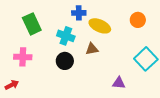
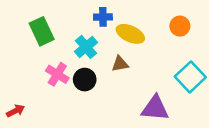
cyan cross: (66, 36) -> (86, 47), turned 30
pink cross: (23, 57) -> (57, 74), moved, turned 30
purple triangle: (119, 83) -> (155, 108), size x1.6

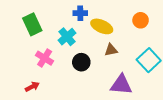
brown triangle: (120, 64) -> (111, 50), moved
black circle: (85, 80) -> (81, 62), moved
red arrow: (16, 111) -> (32, 87), moved

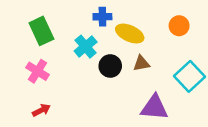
pink cross: (45, 58) -> (37, 71), moved
black circle: (81, 62) -> (110, 66), moved

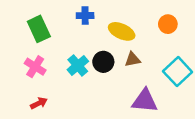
blue cross: (102, 17) -> (85, 16), moved
cyan cross: (86, 47) -> (78, 65), moved

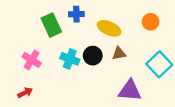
green rectangle: (39, 29) -> (51, 25), moved
cyan cross: (78, 65) -> (70, 59), turned -30
red arrow: (39, 103) -> (25, 93), moved

